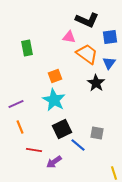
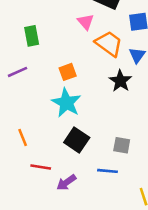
pink triangle: (69, 37) -> (86, 22), turned 40
purple line: (16, 104) -> (18, 72), moved
black square: (62, 129) -> (77, 140), turned -30
blue line: (78, 145) -> (108, 171), moved, turned -35

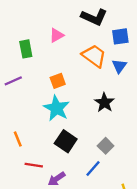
pink triangle: (86, 22) -> (57, 35), moved, turned 42
black star: (120, 81) -> (104, 103), moved
gray square: (122, 145) -> (106, 146), turned 35
blue line: (108, 171) -> (93, 169), turned -54

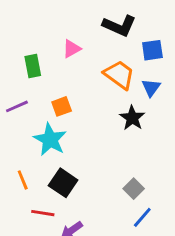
orange square: (58, 81) -> (62, 106), moved
black star: (104, 103) -> (132, 118), moved
cyan star: (57, 108) -> (50, 140), moved
black square: (66, 141) -> (63, 183), moved
blue line: (93, 169) -> (142, 217), moved

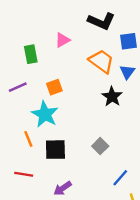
orange line: (23, 180) -> (28, 139), moved
black square: (63, 183) -> (55, 150), turned -35
gray square: (134, 189) -> (100, 146), moved
red line: (43, 213) -> (24, 174), moved

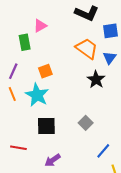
pink triangle: (63, 40) -> (40, 26), moved
purple line: (18, 87) -> (13, 71), turned -42
orange line: (28, 139) -> (12, 94), moved

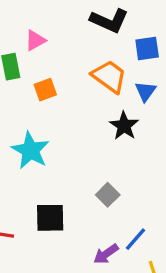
orange square: (45, 71) -> (45, 90), moved
black square: (46, 126) -> (50, 218), moved
purple arrow: (53, 160) -> (106, 254), moved

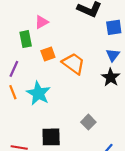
orange trapezoid: (109, 76) -> (73, 64), moved
black star: (124, 126) -> (111, 77), moved

